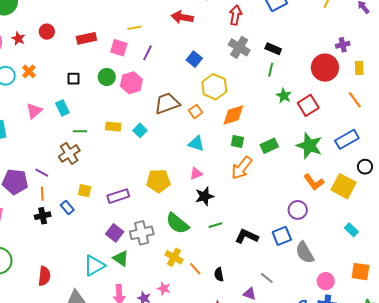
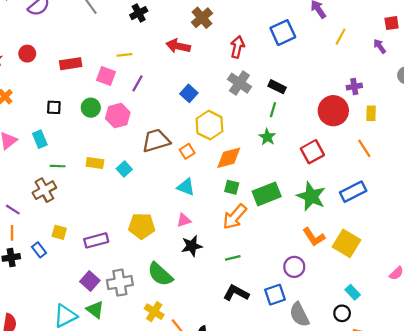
green star: (284, 96) -> (267, 137), moved
green rectangle: (269, 146) -> (267, 194), size x1.4
black circle: (365, 167) -> (342, 313), moved
green line: (215, 225) -> (233, 258), moved

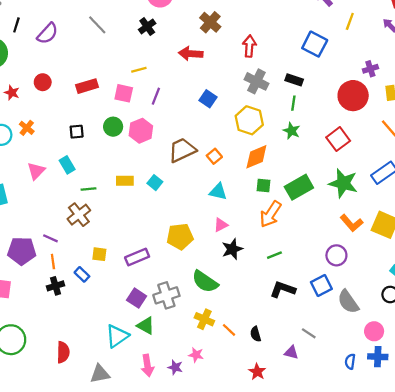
blue square: (283, 33) -> (315, 44), moved, turned -30
yellow hexagon: (209, 125) -> (249, 120), moved

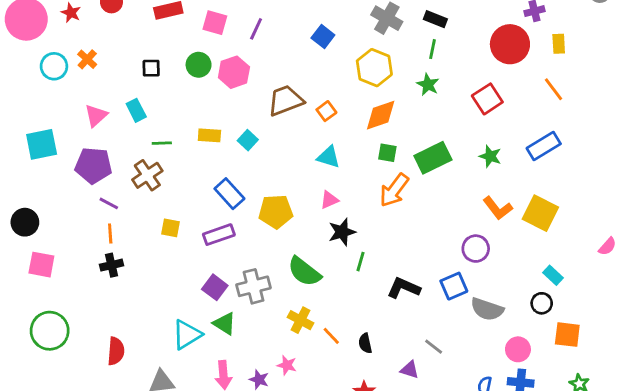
green star: (343, 183) -> (490, 156), size x0.6
purple pentagon: (22, 251) -> (93, 165), moved
green line: (274, 255) -> (361, 262), moved, turned -56
blue rectangle: (82, 274) -> (229, 194), moved, size x1.5
gray semicircle: (348, 302) -> (487, 309), turned -40

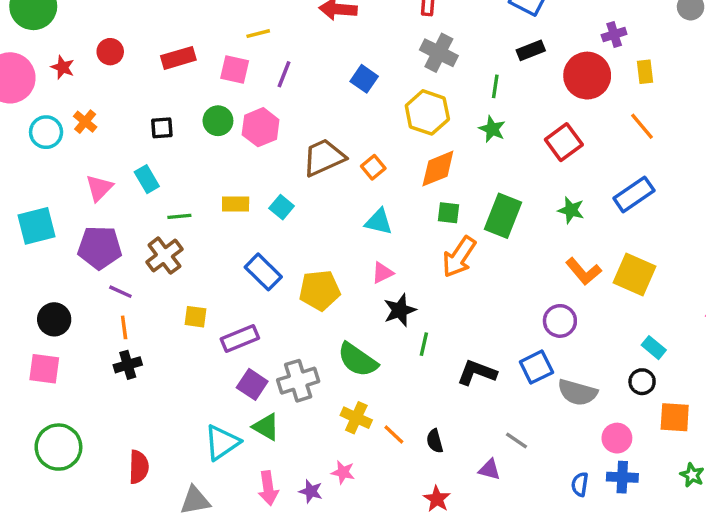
black rectangle: (435, 19) -> (531, 50), moved, turned -40
green rectangle: (433, 158) -> (503, 216), turned -39
black circle: (25, 222) -> (54, 319), moved
purple rectangle: (219, 235) -> (240, 339), moved

